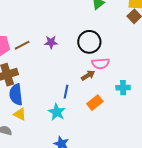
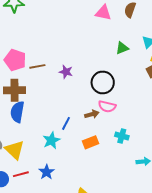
yellow triangle: (20, 114) -> (14, 150), moved, size x1.5

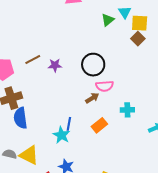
green triangle: (122, 48) -> (108, 20), moved
brown line: (37, 66) -> (33, 60), moved
blue line: (66, 123) -> (69, 124), moved

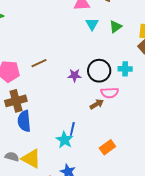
cyan triangle: (125, 12) -> (92, 24), moved
purple star: (55, 65) -> (75, 75), moved
cyan cross: (127, 110) -> (125, 69), moved
orange rectangle: (99, 125) -> (107, 147), moved

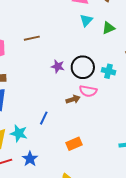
brown line: (39, 63) -> (32, 38), moved
cyan star: (64, 140) -> (19, 133), moved, turned -30

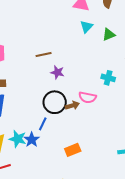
brown line: (32, 38) -> (44, 54), moved
black circle: (83, 67) -> (55, 102), moved
blue star: (30, 159) -> (32, 140), moved

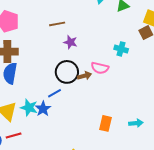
blue line: (43, 124) -> (54, 93), turned 32
orange rectangle: (73, 150) -> (105, 123), moved, turned -56

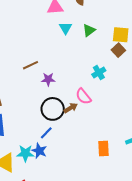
cyan cross: (121, 49) -> (99, 73), turned -32
pink semicircle: (100, 68) -> (83, 96), turned 54

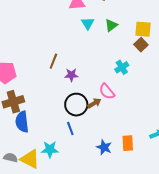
brown line: (31, 65) -> (53, 61), turned -42
blue line: (46, 133) -> (70, 129), turned -64
blue star: (39, 151) -> (104, 147), moved

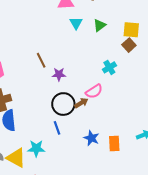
brown line: (53, 61) -> (41, 60), turned -49
pink semicircle: (107, 91) -> (94, 91), turned -84
blue star: (104, 147) -> (91, 138), moved

